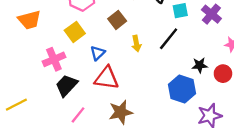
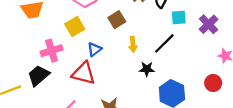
black star: (200, 65) -> (147, 69), moved
red triangle: (107, 78) -> (84, 73), moved
black trapezoid: (66, 85) -> (38, 75), moved

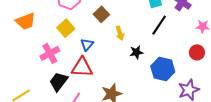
black line: (164, 43) -> (159, 25), moved
black trapezoid: (38, 75) -> (59, 82), moved

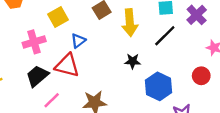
yellow arrow: (120, 33) -> (130, 23), moved, size x1.6

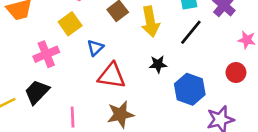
red triangle: (67, 65) -> (112, 76), moved
black trapezoid: (37, 76) -> (37, 92), moved
pink line: (52, 100) -> (73, 117), turned -42

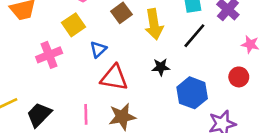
black trapezoid: (37, 92) -> (39, 115), moved
pink line: (73, 117) -> (86, 114), moved

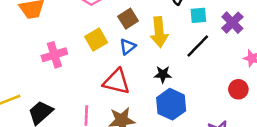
yellow square: (74, 25) -> (96, 40), moved
blue triangle: (98, 49) -> (128, 47), moved
blue hexagon: (192, 93) -> (171, 104), moved

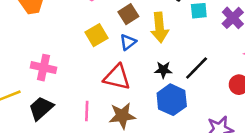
black line: (198, 46) -> (197, 68), moved
pink cross: (54, 55) -> (44, 68), moved, turned 30

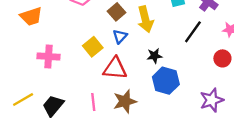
yellow square: (97, 35) -> (93, 47), moved
pink cross: (44, 68) -> (48, 57), moved
black line: (197, 68) -> (193, 32), moved

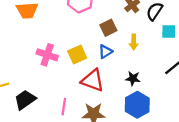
yellow arrow: (145, 19) -> (134, 42), size x0.6
pink cross: (48, 57) -> (47, 55), moved

